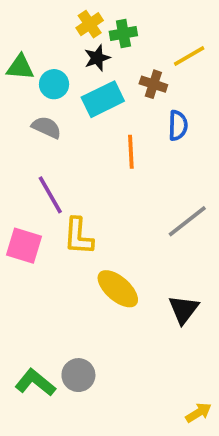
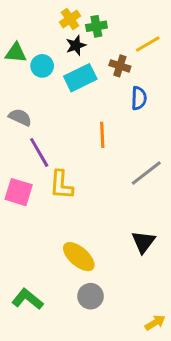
gray semicircle: (46, 127) -> (20, 117), moved
orange line: (131, 152) -> (102, 135), moved
yellow ellipse: (118, 289) -> (79, 257), moved
gray circle: (78, 375) -> (91, 296), moved

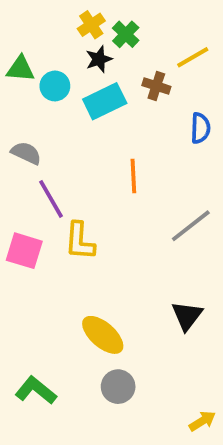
green cross: (96, 26) -> (126, 34), turned -36
blue semicircle: (139, 98) -> (200, 128), moved

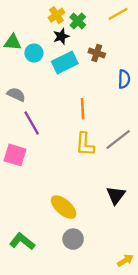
yellow line: (193, 57) -> (118, 14), moved
yellow L-shape: (80, 241) -> (85, 144), moved

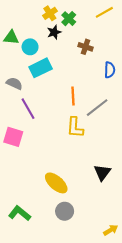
cyan rectangle: (65, 62) -> (41, 68), moved
gray line: (118, 140) -> (97, 108), moved

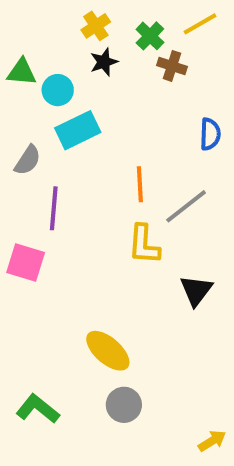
green cross: (69, 19) -> (150, 36), moved
brown cross: (86, 47) -> (172, 66), moved
gray semicircle: (14, 83) -> (28, 160), turned 98
purple line: (28, 109) -> (54, 208), turned 35
black triangle: (102, 172) -> (196, 291), moved

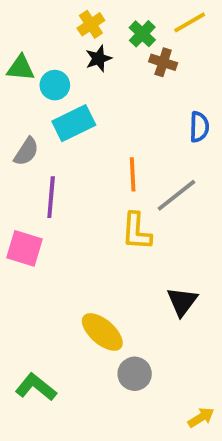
black triangle: (196, 291) -> (182, 302), moved
gray circle: (124, 405) -> (135, 374), moved

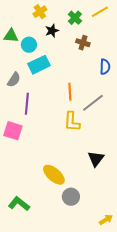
yellow cross: (91, 24) -> (40, 12), moved
brown cross: (163, 62) -> (83, 43), moved

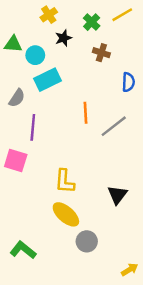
yellow L-shape: (72, 122) -> (65, 181), moved

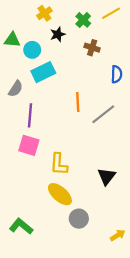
pink square: (16, 161) -> (29, 145), moved
yellow arrow: (130, 270) -> (118, 235), moved

